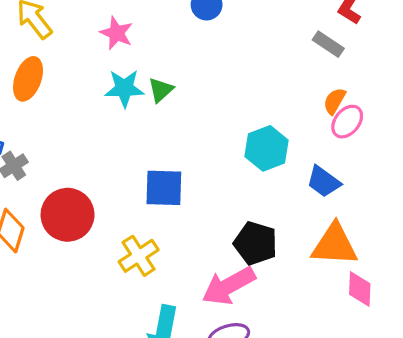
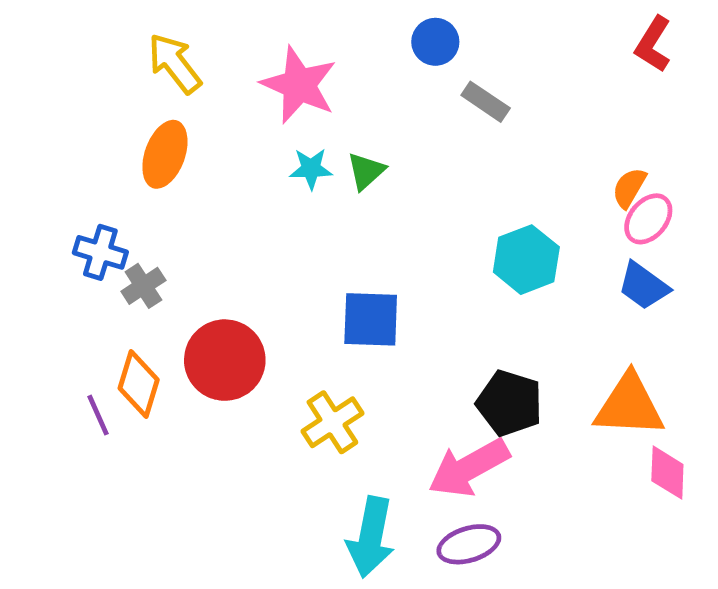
pink star: (116, 33) -> (299, 85), size x1.5
gray rectangle: (328, 44) -> (486, 102), moved
cyan star: (124, 88) -> (311, 169), size x0.7
blue trapezoid: (323, 182) -> (644, 286), moved

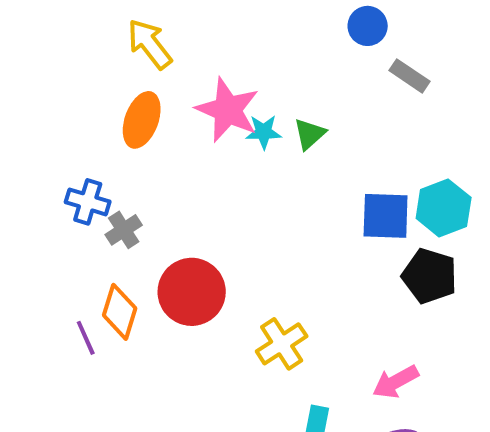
pink star: (299, 85) -> (228, 110), moved
blue square: (371, 319) -> (386, 216), moved
black pentagon: (510, 403) -> (430, 276), moved
pink arrow: (469, 468) -> (396, 382), size x0.7

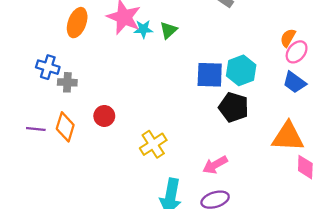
gray cross: (124, 230) -> (67, 82), turned 36
red circle: (192, 292) -> (104, 116), size x0.6
purple line: (86, 338) -> (36, 129), moved, turned -60

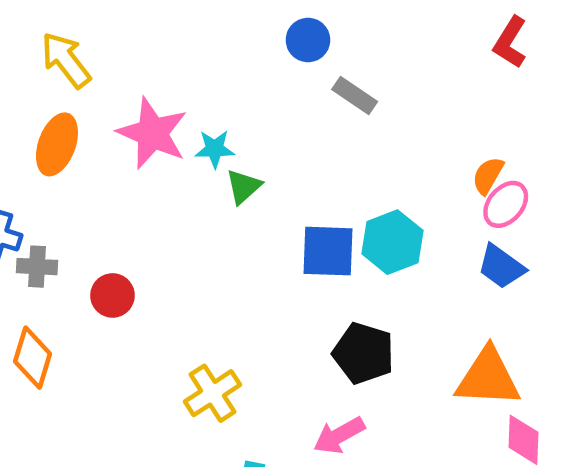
cyan star: (143, 29) -> (215, 149), moved
green triangle: (168, 30) -> (244, 187), moved
black pentagon: (234, 107) -> (364, 353), moved
red circle: (104, 116) -> (112, 295), moved

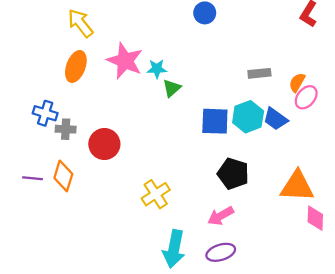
gray rectangle: (355, 96) -> (259, 73), moved, turned -40
blue trapezoid: (501, 267) -> (275, 119), moved
red circle: (112, 295) -> (104, 144), size x1.4

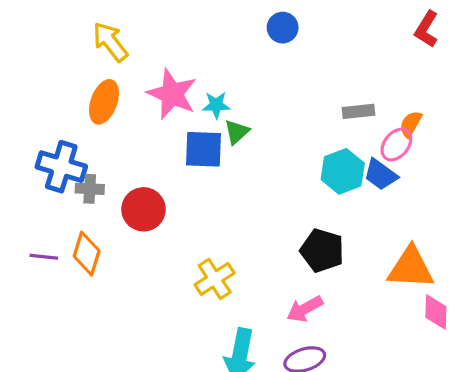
pink ellipse: (306, 97) -> (396, 145), moved
blue cross: (45, 113) -> (61, 167), size x1.4
blue square: (215, 121) -> (204, 149), moved

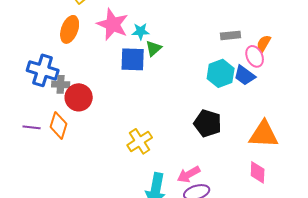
pink ellipse: (396, 145) -> (255, 56), turned -65
red circle: (143, 209) -> (79, 97), moved
pink arrow: (305, 309) -> (189, 174), moved
pink diamond: (436, 312) -> (258, 172), moved

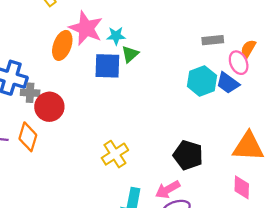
orange ellipse: (70, 29) -> (62, 45), moved
black pentagon: (208, 123) -> (188, 155), moved

